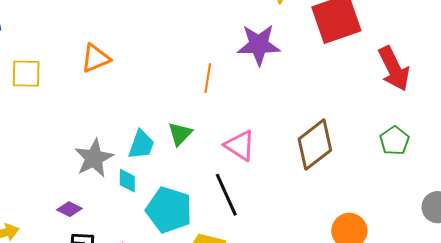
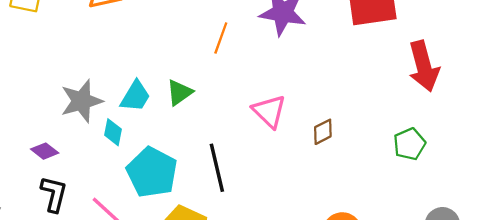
brown diamond: (315, 145) -> (323, 132), size x0.5
pink triangle: (240, 146) -> (269, 111), moved

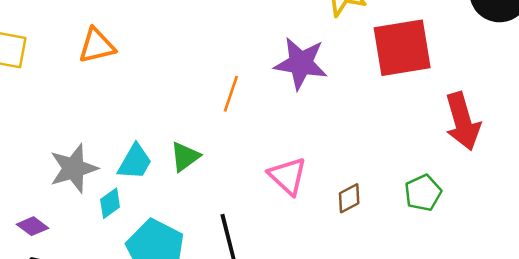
cyan diamond: (113, 132) -> (110, 203), turned 44
green pentagon: (409, 144) -> (423, 193), moved

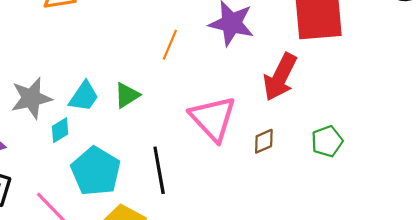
red arrow: (463, 121) -> (280, 77), moved, turned 39
pink triangle: (288, 176) -> (213, 118), size x1.4

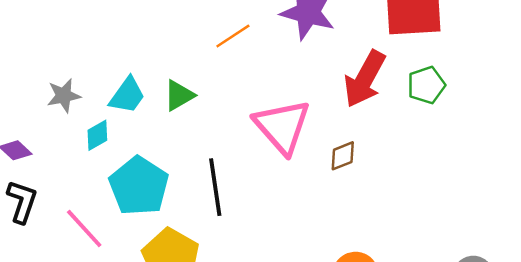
orange line: (170, 45) -> (233, 36), turned 32
gray star: (31, 98) -> (64, 96), size x0.7
green pentagon: (327, 141) -> (426, 85), moved

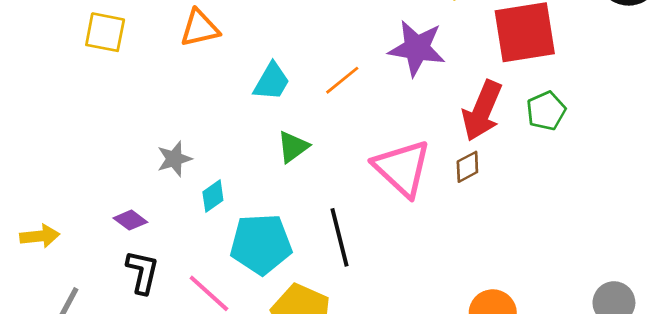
cyan trapezoid: (127, 95) -> (272, 82), moved
brown diamond: (343, 156) -> (467, 167), moved
cyan pentagon: (139, 186) -> (261, 244), turned -30

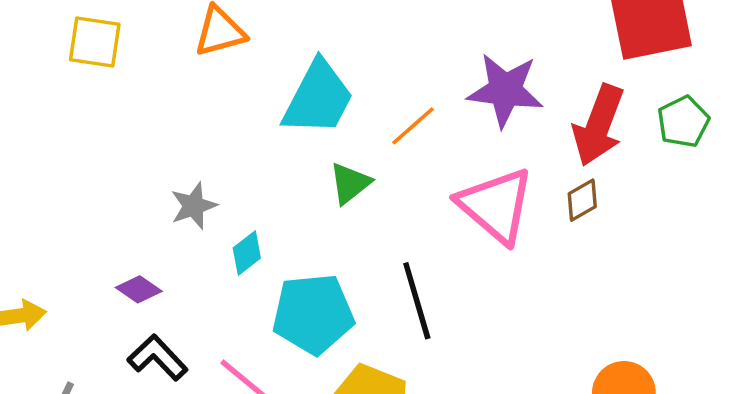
purple star: (417, 48) -> (505, 90), moved
orange line: (342, 80) -> (413, 126), moved
cyan trapezoid: (272, 82) -> (318, 98), size x1.5
black L-shape: (142, 272) -> (158, 358), turned -54

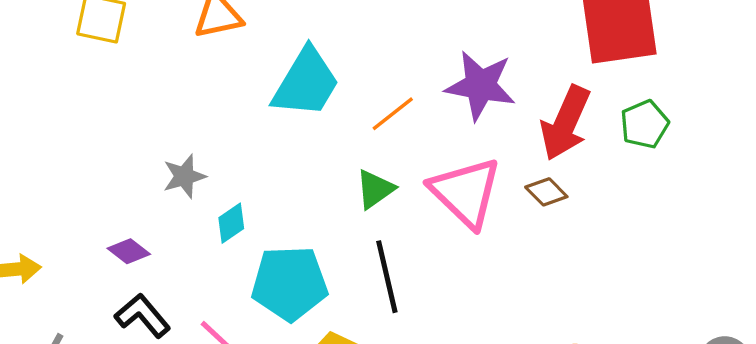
green triangle: (350, 183) -> (375, 189), moved
brown diamond: (582, 200) -> (546, 192), turned 72

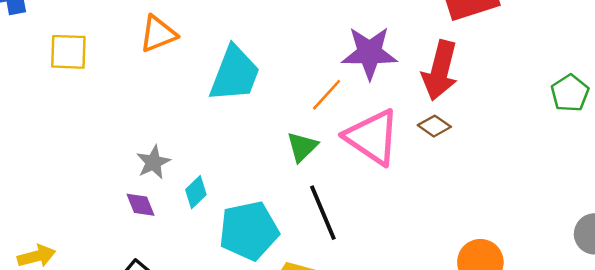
orange line: (393, 114) -> (327, 95), moved
green pentagon: (645, 124) -> (570, 93), moved
purple diamond: (129, 251) -> (141, 205), moved, turned 40

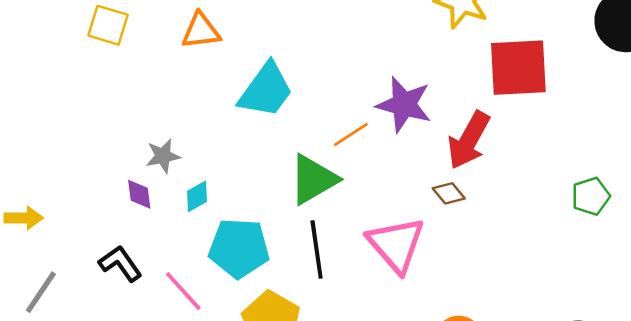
pink triangle: (372, 137) -> (396, 245), moved
green triangle: (302, 147) -> (313, 179), size x1.6

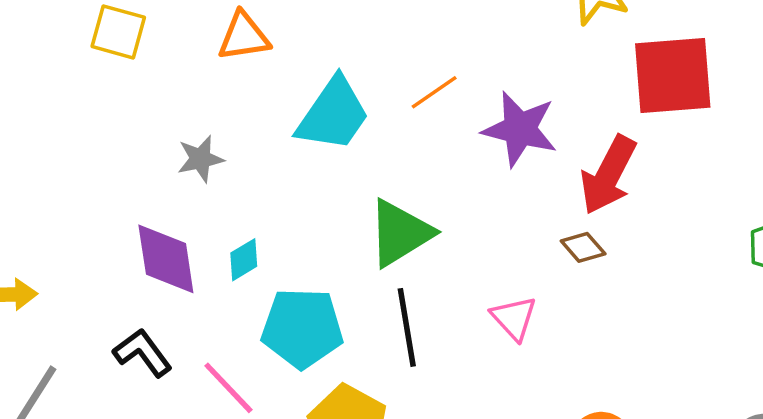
orange line: (351, 135) -> (434, 92), moved
gray star: (163, 156) -> (200, 159), moved
purple diamond: (139, 194) -> (166, 259), size x1.8
pink triangle: (396, 245) -> (514, 318), size x0.6

